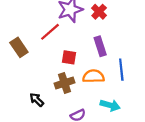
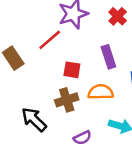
red cross: (99, 12) -> (118, 16), moved
black arrow: (37, 100) -> (34, 119), size x1.5

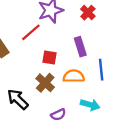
brown cross: (67, 100) -> (45, 83), turned -30

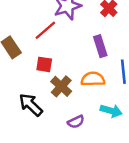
red square: (50, 58) -> (44, 64), moved

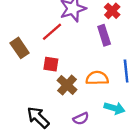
purple rectangle: (100, 46) -> (104, 35), moved
black arrow: (31, 105) -> (38, 117), moved

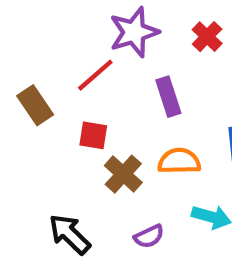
purple rectangle: (104, 35) -> (168, 97), moved

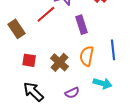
red square: (93, 135) -> (29, 60), moved
orange semicircle: (179, 161) -> (87, 56), turned -78

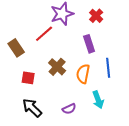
purple rectangle: (82, 25) -> (89, 44), moved
brown cross: (60, 62) -> (57, 67), moved
cyan arrow: (102, 83) -> (98, 100), turned 54

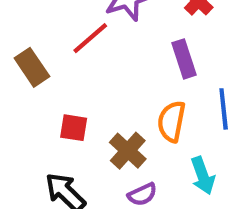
brown cross: (57, 67) -> (128, 151), moved
red square: (28, 78) -> (74, 128), moved

